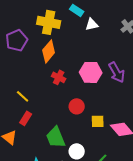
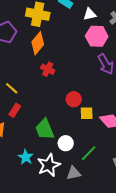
white triangle: (92, 24) -> (90, 14), moved
pink hexagon: (91, 72) -> (97, 36), moved
red circle: (77, 106) -> (74, 99), moved

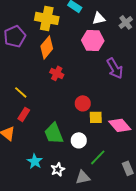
pink hexagon: (97, 36) -> (93, 40), moved
white circle: (66, 143) -> (79, 140), moved
white star: (49, 165) -> (58, 169), size x0.6

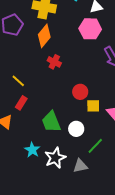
white star: (58, 169) -> (55, 158), size x1.5

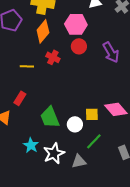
pink hexagon: (90, 29) -> (76, 24), moved
yellow line: (18, 81) -> (27, 66), moved, turned -40
red circle: (80, 92) -> (79, 46), moved
yellow square: (93, 106) -> (92, 114), moved

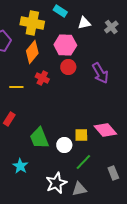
white star: (54, 153) -> (56, 183), moved
gray triangle: (79, 161) -> (79, 189), moved

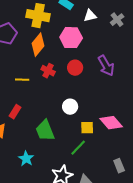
red circle: (68, 67) -> (75, 68), moved
white circle: (64, 145) -> (70, 107), moved
green line: (83, 162) -> (78, 148), moved

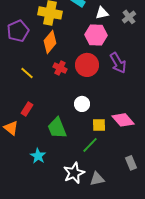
pink hexagon: (71, 38) -> (96, 35), moved
red circle: (75, 68) -> (87, 65), size x1.5
yellow line: (22, 80) -> (27, 73), moved, turned 40

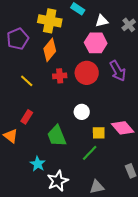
red cross: (60, 68) -> (60, 76), turned -32
white star: (74, 173) -> (58, 181), moved

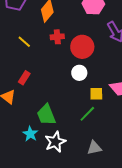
red circle: (87, 73) -> (82, 47), moved
green trapezoid: (57, 136) -> (46, 115), moved
cyan star: (38, 164) -> (30, 134), moved

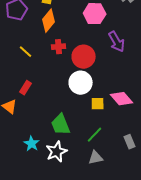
white circle: (79, 73) -> (81, 83), size x1.5
green line: (87, 114) -> (95, 135), moved
green trapezoid: (46, 115) -> (61, 125), moved

